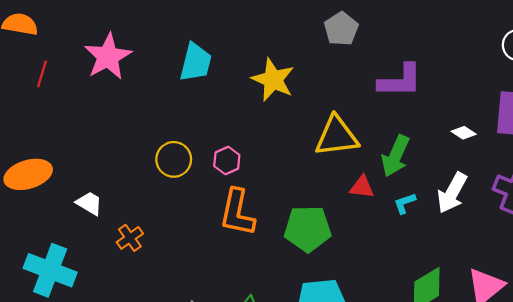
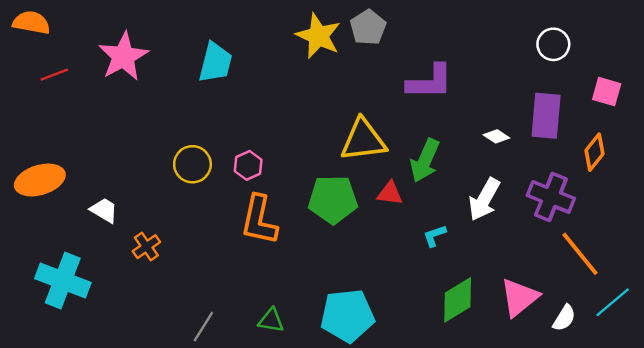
red line: (42, 74) -> (54, 75), turned 52
yellow star: (273, 80) -> (318, 36), moved
cyan L-shape: (405, 203) -> (435, 236), moved
green pentagon: (308, 229) -> (333, 199), moved

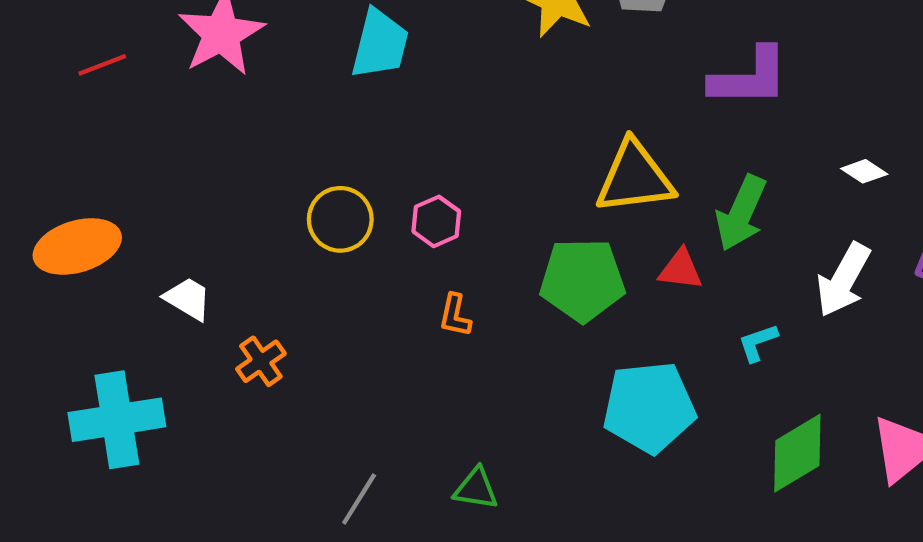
orange L-shape: (259, 220) -> (455, 315), size x0.5
cyan cross: (63, 281) -> (117, 420), turned -30
cyan pentagon: (347, 316) -> (649, 407), moved

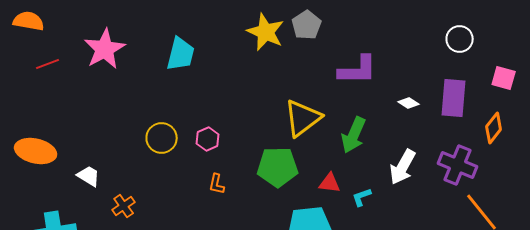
white diamond: (864, 171) -> (409, 103), moved
yellow triangle: (635, 178) -> (303, 118), turned -30
orange ellipse: (77, 246) -> (36, 151), turned 30
red triangle: (680, 269) -> (330, 183), moved

